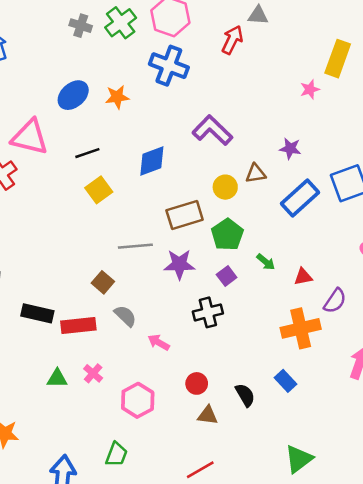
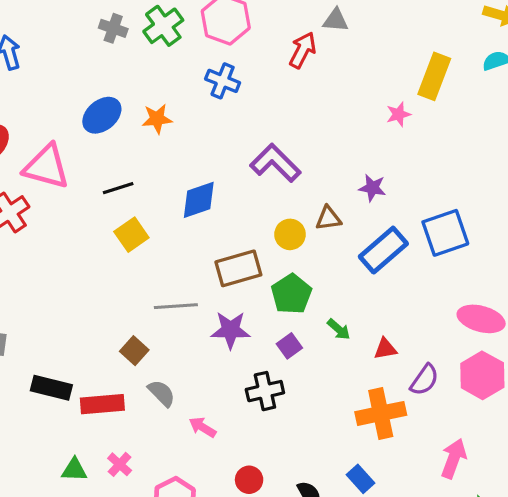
blue cross: (169, 66) -> (223, 81), size x0.7

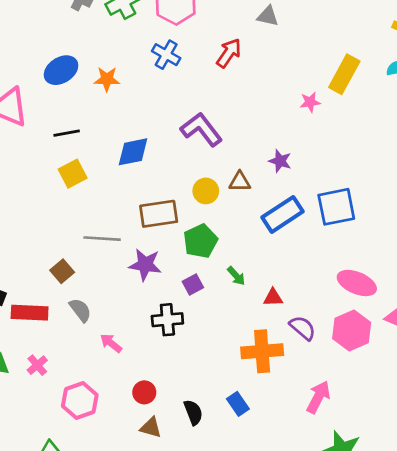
red arrow: (303, 50) -> (229, 53), moved
purple semicircle: (425, 380) -> (303, 328), turned -92

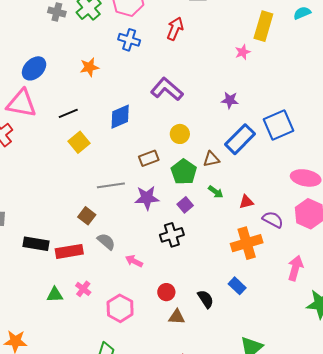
blue ellipse: (61, 70) -> (34, 68), moved
brown triangle: (240, 182) -> (211, 159), moved
brown rectangle: (159, 214) -> (149, 158), size x0.7

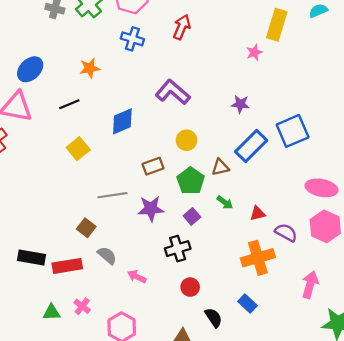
black line: (68, 113) -> (69, 104), moved
red circle: (166, 292) -> (190, 287), moved

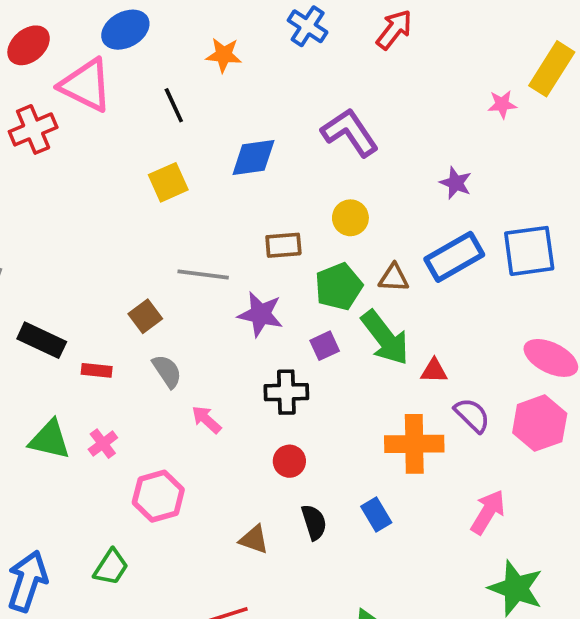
black line: (69, 104) -> (174, 105), turned 72
green arrow: (225, 202) -> (385, 338), size x2.0
red rectangle: (67, 266) -> (97, 370), size x0.6
green triangle: (52, 312) -> (50, 440), size x1.4

